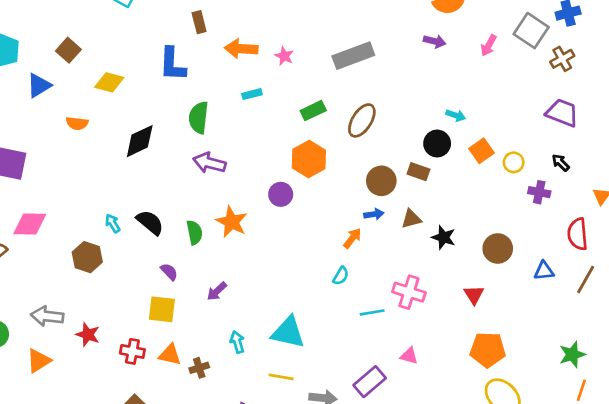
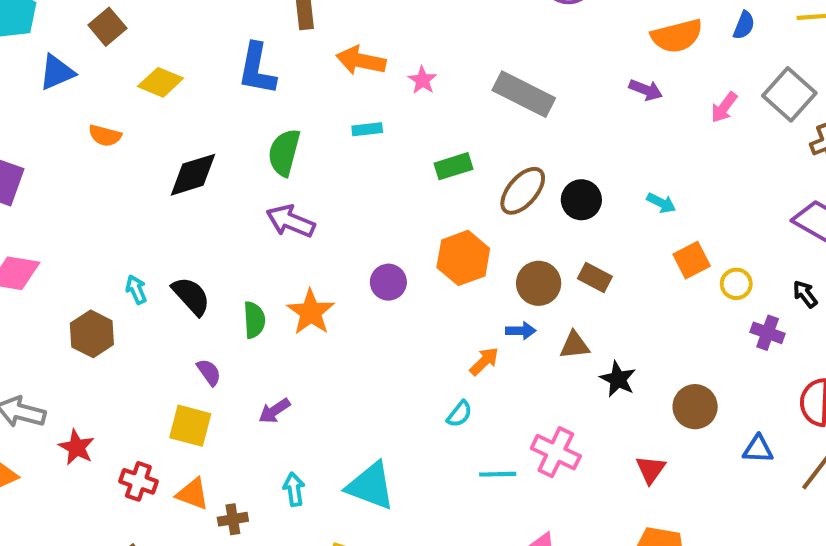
gray rectangle: (353, 56) -> (524, 94), turned 39
black circle: (437, 144) -> (581, 200), moved
orange hexagon: (309, 159) -> (463, 258), moved

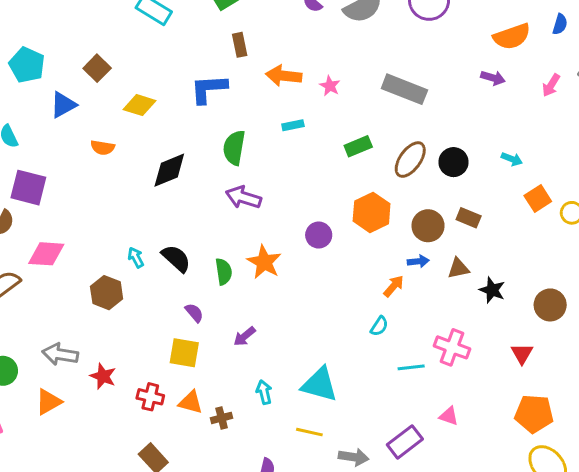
blue L-shape: (257, 69) -> (209, 89), turned 81

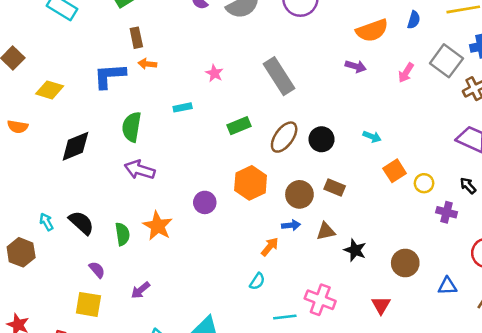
orange arrow: (284, 76) -> (147, 64), moved, size x0.6
gray rectangle: (404, 89) -> (279, 76), turned 36

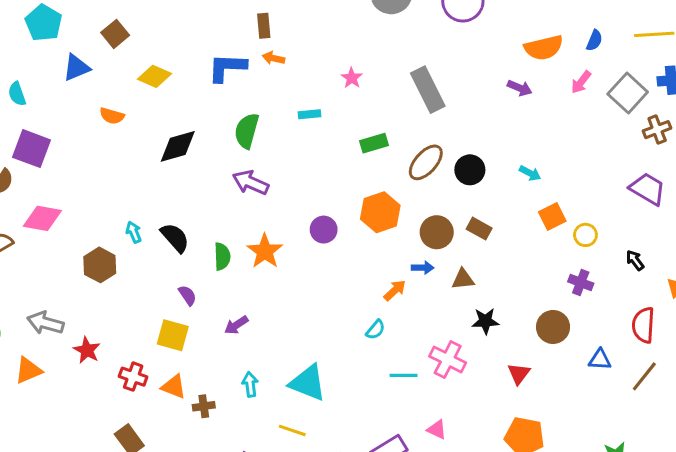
pink arrow: (406, 73) -> (581, 82), moved
black arrow: (468, 186) -> (635, 260), moved
purple cross: (447, 212) -> (581, 282), moved
black star: (355, 250) -> (485, 321), moved, turned -30

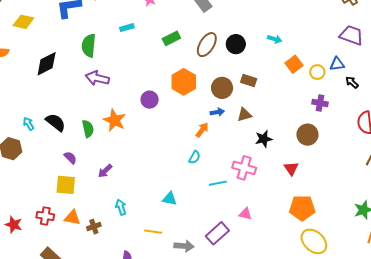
red star: (87, 350) -> (14, 225), moved
blue triangle: (600, 360) -> (337, 64), moved
cyan triangle: (308, 383) -> (170, 199), moved, size x0.6

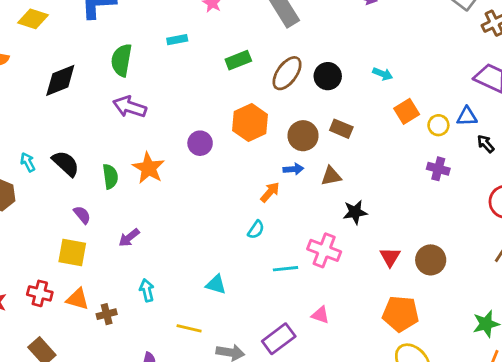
brown circle: (307, 135) -> (431, 260), moved

